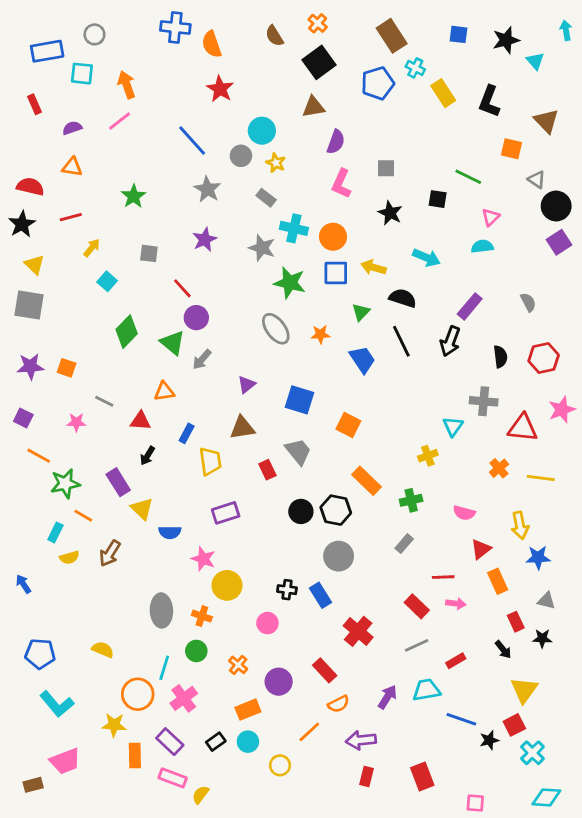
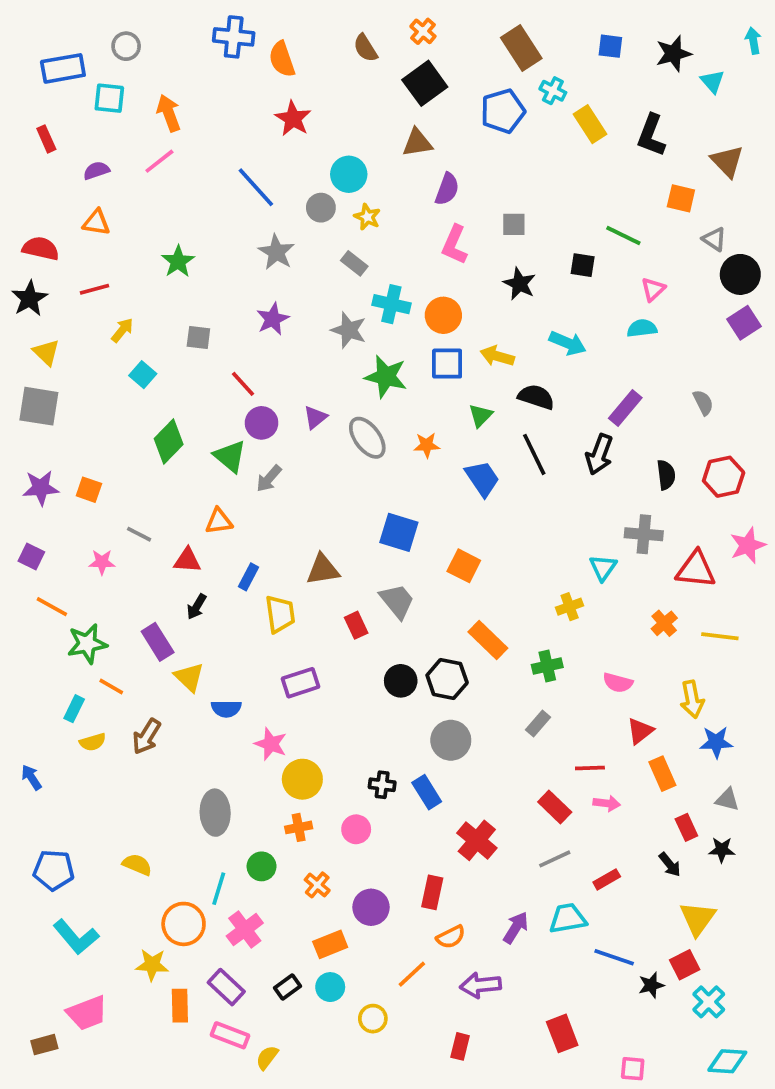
purple triangle: (247, 385) -> (315, 417), moved
orange cross: (202, 616) -> (299, 827), moved, turned -30
red rectangle: (325, 670) -> (432, 892), turned 55
red rectangle: (366, 776) -> (460, 1046), moved

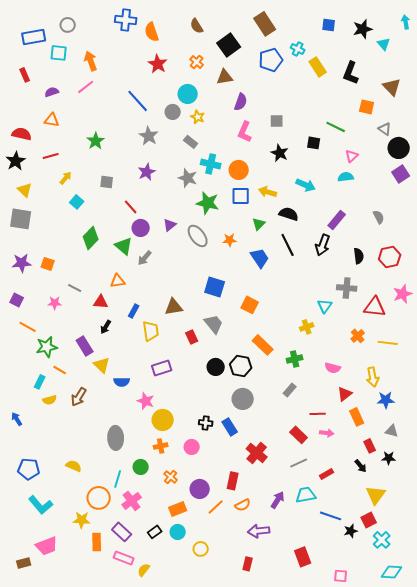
orange cross: (423, 31) -> (197, 62), moved
brown rectangle: (521, 48) -> (265, 24), moved
orange line: (412, 974) -> (216, 507), moved

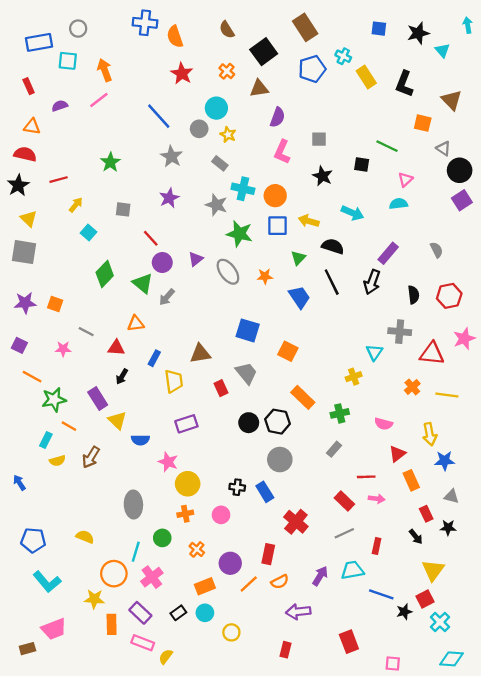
orange triangle: (52, 120) -> (32, 127), moved
red rectangle: (327, 474) -> (377, 546), turned -48

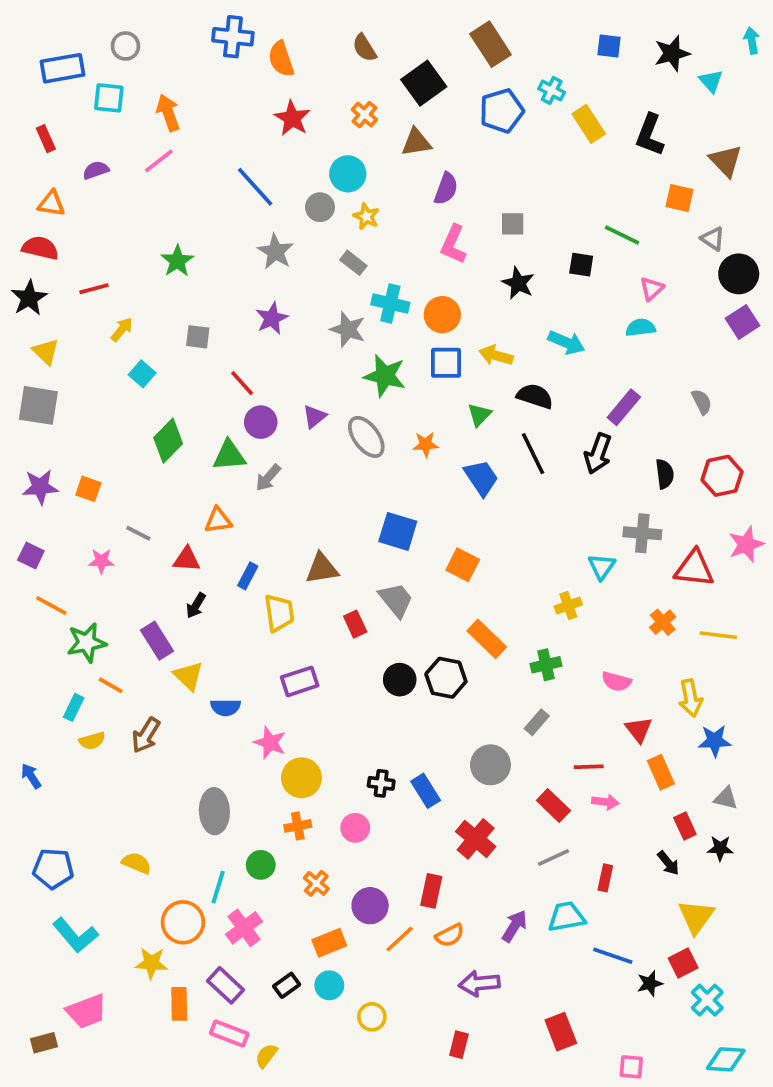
green triangle: (143, 283) -> (229, 455), turned -45
red triangle: (397, 454) -> (639, 730), turned -30
gray circle: (280, 460) -> (490, 765), moved

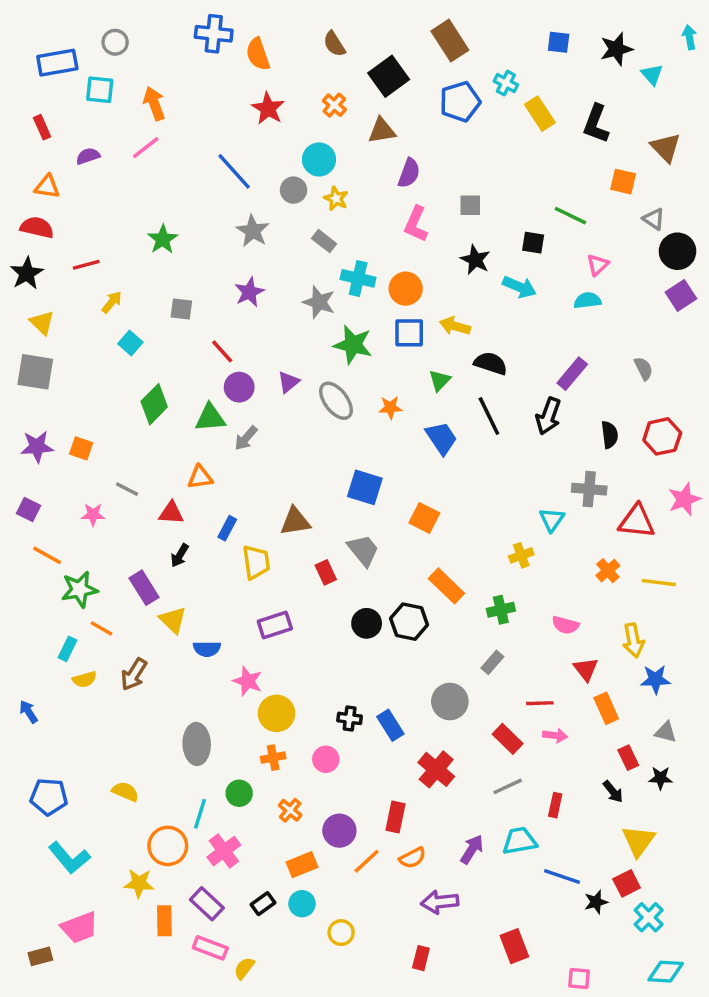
cyan arrow: (566, 342) -> (519, 287), moved

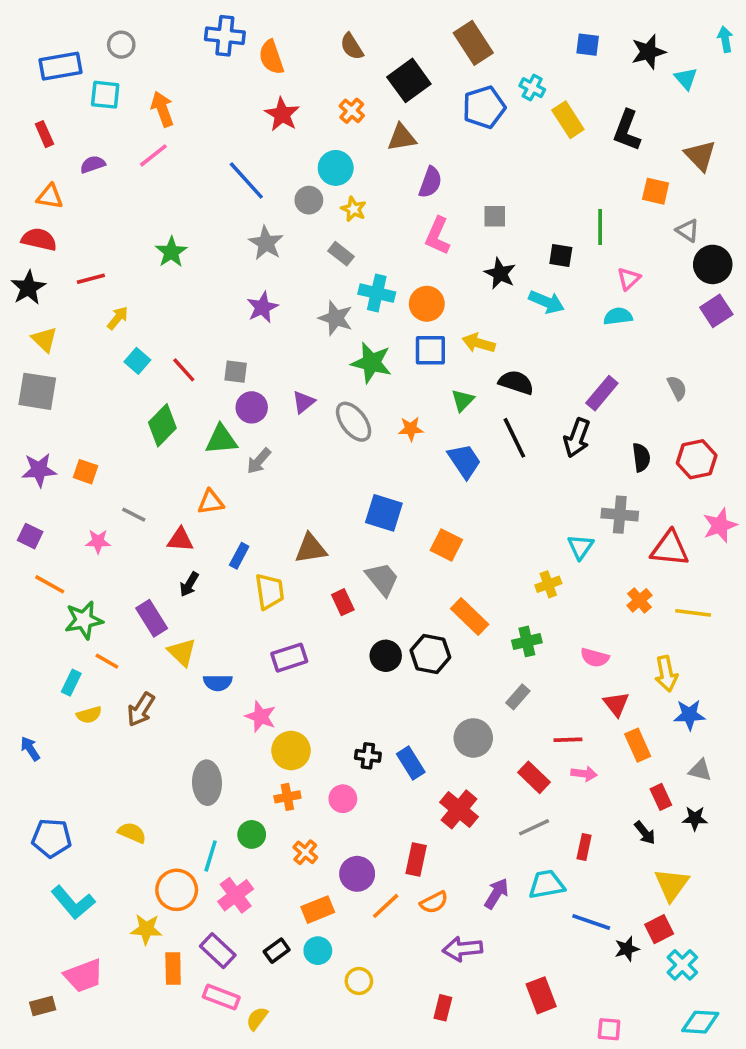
green line: (570, 216) -> (600, 227), turned 64
gray square: (181, 309) -> (236, 372), moved
red line: (222, 351) -> (184, 370), moved

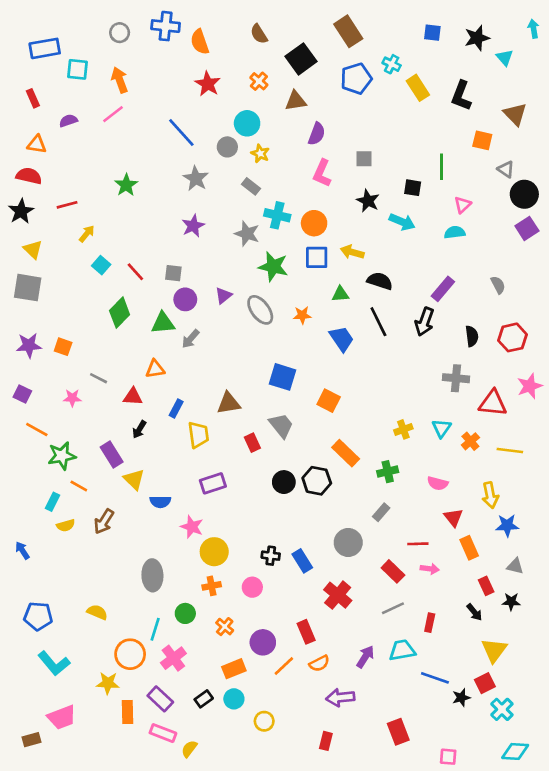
gray circle: (121, 45) -> (120, 33), moved
green triangle: (463, 400) -> (340, 294), turned 42
cyan triangle: (580, 547) -> (442, 428), moved
red rectangle: (416, 859) -> (306, 632), turned -35

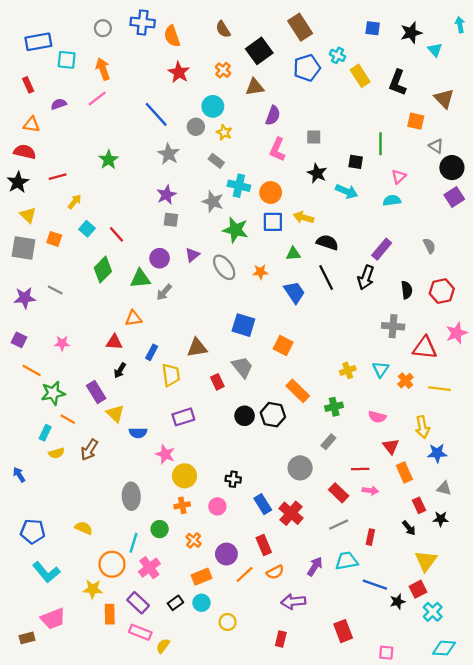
gray square: (173, 273) -> (171, 220), moved
orange square: (63, 347) -> (54, 239), moved
gray line: (99, 378) -> (55, 290), moved
blue rectangle: (302, 561) -> (263, 504), moved

